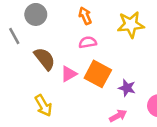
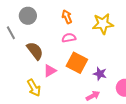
pink triangle: (69, 74) -> (50, 71), moved

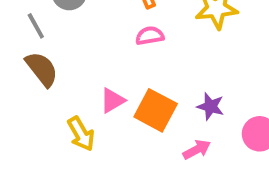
brown semicircle: (35, 51) -> (42, 69), moved
orange square: (77, 63) -> (156, 110), moved

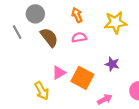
brown semicircle: (42, 69) -> (49, 37), moved
purple star: (210, 106) -> (112, 64), moved

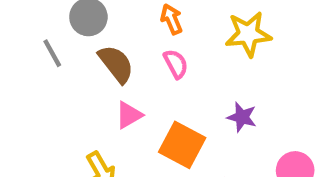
pink semicircle: (79, 37) -> (176, 64), turned 72
pink triangle: (59, 73) -> (129, 115), moved

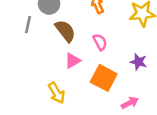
gray line: (52, 53) -> (28, 25), turned 42
pink semicircle: (176, 64) -> (100, 42), moved

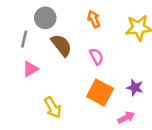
pink triangle: (73, 61) -> (30, 69), moved
purple star: (138, 62) -> (135, 88), moved

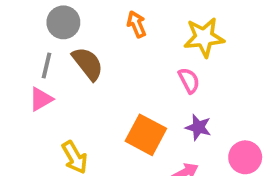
gray line: (24, 39) -> (47, 65), moved
pink semicircle: (96, 56) -> (189, 80), moved

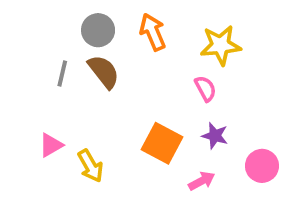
gray circle: (63, 22) -> (98, 30), moved
orange arrow: (136, 24) -> (153, 32), size x1.4
pink triangle: (41, 99) -> (51, 145), moved

